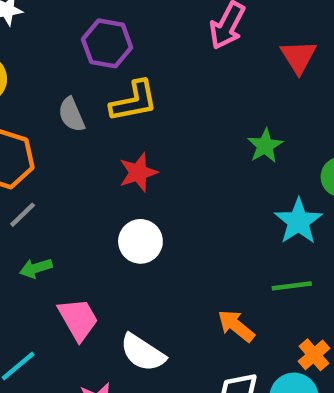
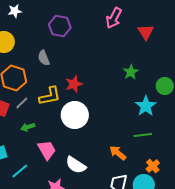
yellow L-shape: (134, 101) -> (50, 96), moved
white circle: (140, 241) -> (75, 115), size x1.4

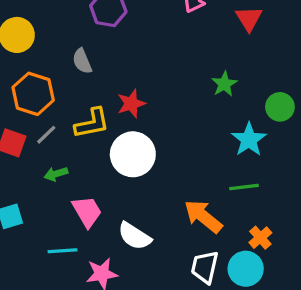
orange arrow: (118, 153) -> (203, 216), size x1.4
cyan line: (20, 171) -> (63, 251), moved, turned 36

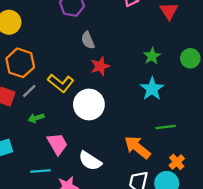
gray semicircle: (82, 61) -> (88, 40), moved
red star: (131, 104) -> (100, 66), moved
green circle: (280, 107) -> (190, 58), moved
yellow L-shape: (92, 123) -> (61, 83), turned 50
cyan star: (249, 140) -> (152, 89), moved

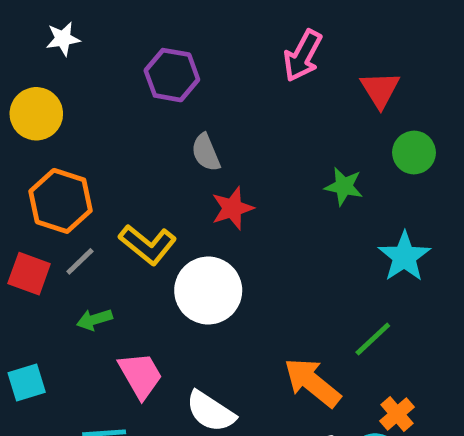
green star: (152, 56) -> (344, 186), turned -30
green circle: (190, 58) -> (414, 153), moved
cyan star: (152, 89) -> (404, 257), moved
green line: (166, 127) -> (373, 339), turned -36

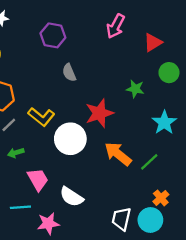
red triangle: (380, 90) -> (153, 42), turned 30
red star: (232, 208) -> (99, 113), moved, size x1.4
orange arrow: (312, 383) -> (118, 154), moved

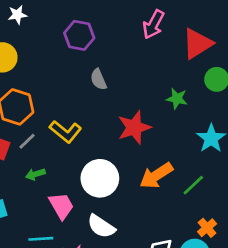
red triangle: (153, 42) -> (197, 44), size x1.4
white circle: (70, 139) -> (100, 178), moved
orange arrow: (118, 154) -> (156, 176), turned -72

